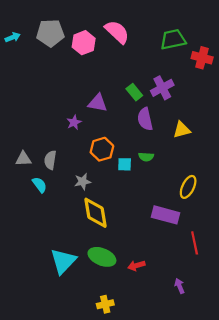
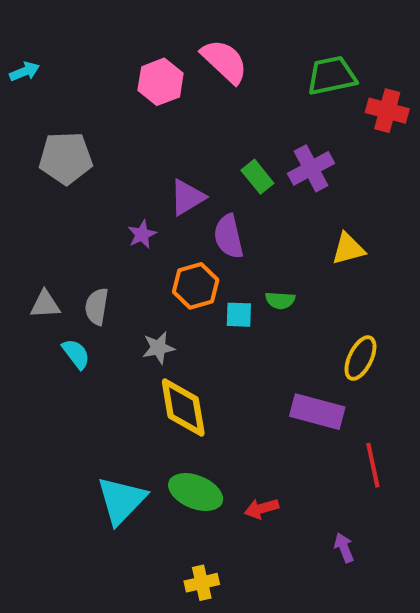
gray pentagon: (50, 33) -> (66, 158), moved
purple triangle: (98, 103) -> (187, 197), turned -42
purple semicircle: (145, 119) -> (229, 236), moved

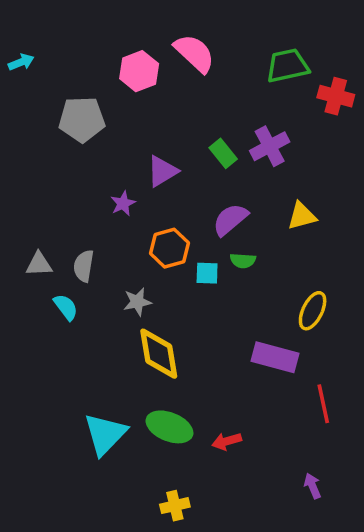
gray pentagon: (66, 158) -> (82, 119), moved
purple semicircle: (229, 236) -> (230, 220), moved, turned 63
purple arrow: (344, 548) -> (313, 486), moved

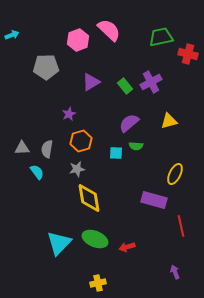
purple triangle: (162, 171) -> (91, 82), moved
orange hexagon: (169, 248) -> (81, 141), moved

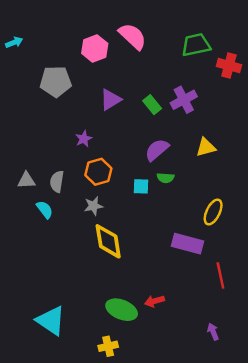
green ellipse: (95, 239) -> (122, 310), moved
cyan triangle: (59, 243) -> (51, 321), moved, turned -40
yellow cross: (98, 283) -> (108, 346), moved

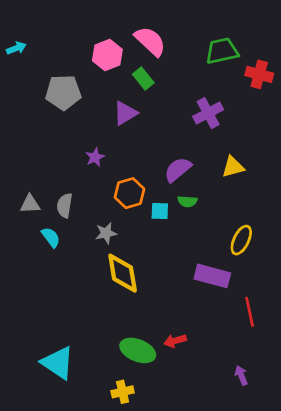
green rectangle: (152, 105) -> (143, 79), moved
orange hexagon: (98, 172) -> (129, 193), moved

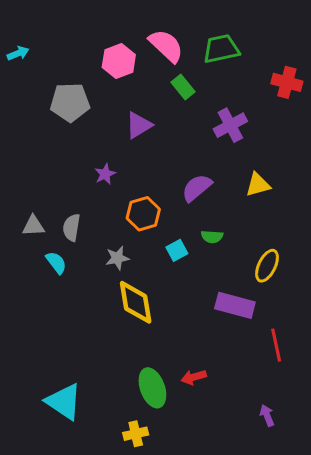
green trapezoid: (222, 51) -> (221, 49), moved
green rectangle: (143, 79) -> (183, 87), moved
green semicircle: (187, 201) -> (212, 237), moved
cyan square: (160, 211) -> (177, 250), moved, turned -30
green ellipse: (138, 350) -> (152, 388), turned 48

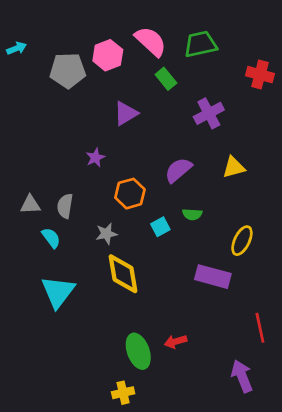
gray pentagon: (70, 102) -> (68, 70), moved
red line: (276, 345) -> (260, 328), moved
cyan triangle: (64, 402) -> (58, 292), moved, turned 33
purple arrow: (267, 415) -> (242, 376), size x1.6

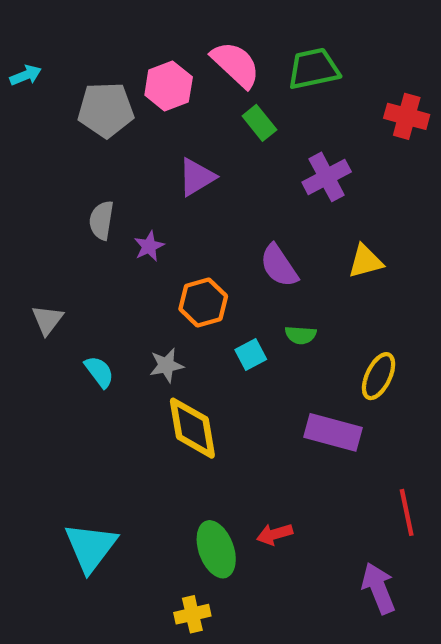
purple semicircle: (178, 170) -> (279, 266), turned -84
gray triangle: (30, 205) -> (47, 320), turned -50
gray semicircle: (65, 206) -> (101, 220), moved
cyan semicircle: (51, 238) -> (99, 372), moved
cyan triangle: (58, 292) -> (91, 547), moved

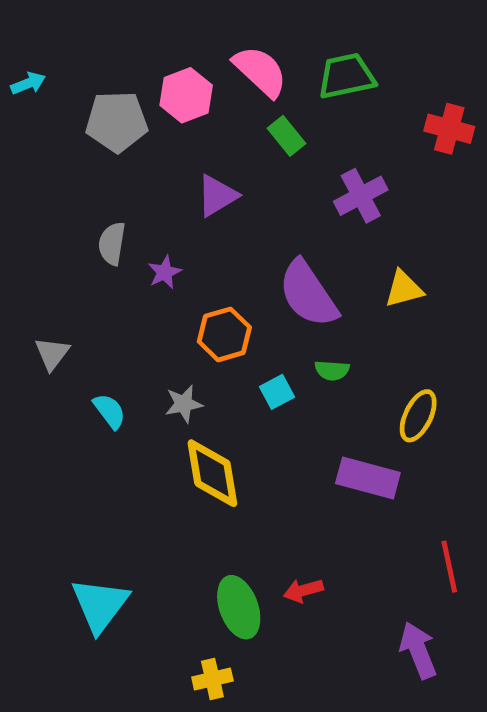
purple semicircle: (279, 266) -> (308, 294), size x1.4

